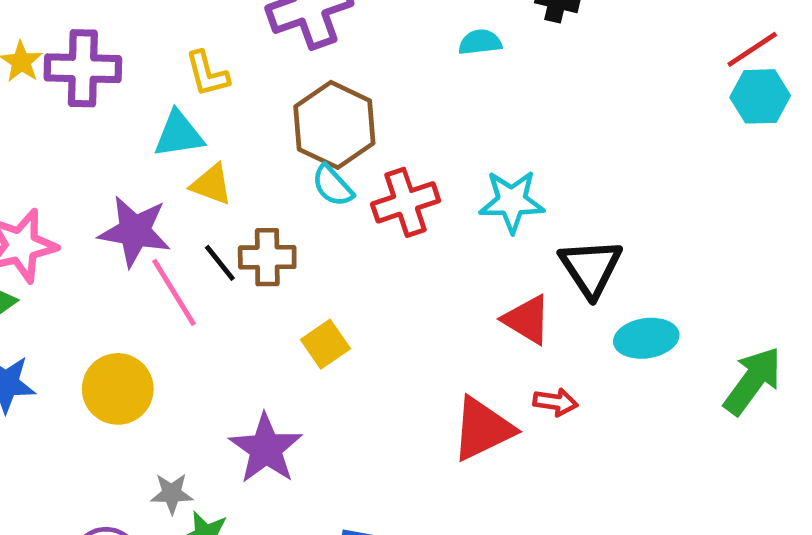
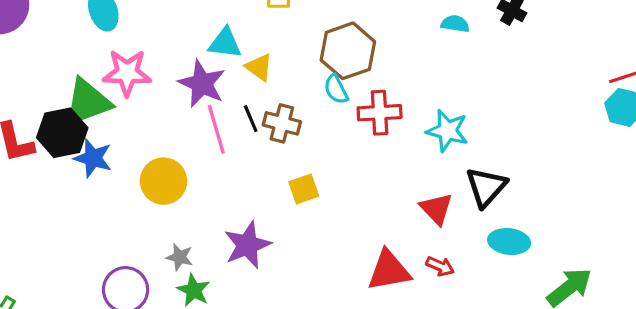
cyan triangle: (179, 134) -> (225, 43), moved

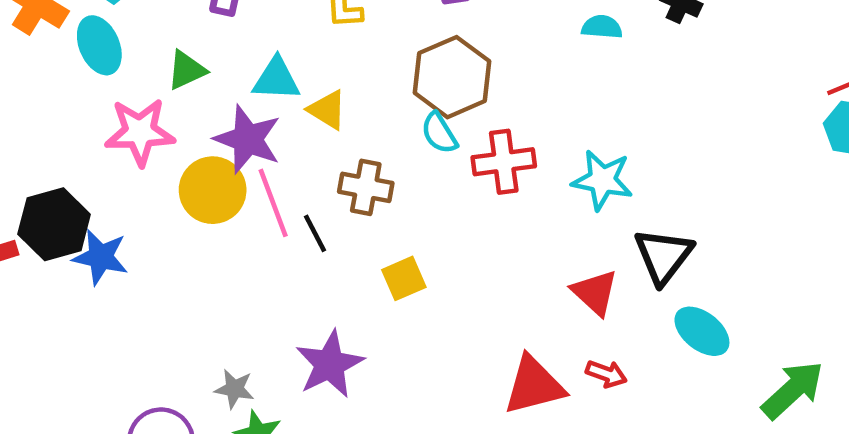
green triangle: (88, 102) -> (186, 70), moved, size x0.6
black line: (251, 119) -> (315, 233), moved
yellow circle: (164, 181) -> (213, 190), moved
cyan ellipse: (509, 242) -> (702, 331), turned 36

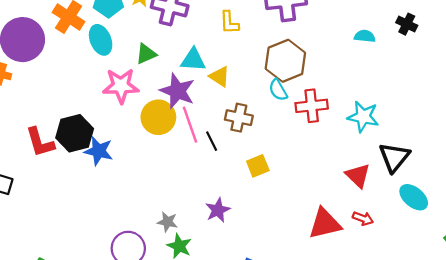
purple star: (330, 364) -> (218, 210), size x0.7

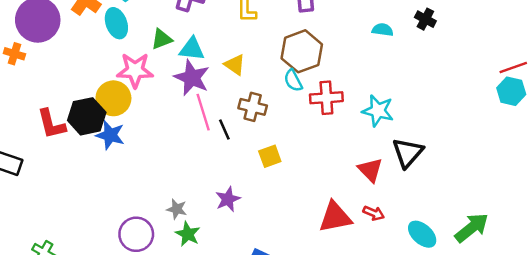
cyan triangle: (193, 60) -> (192, 49), moved
yellow circle: (158, 117) -> (113, 98), moved
cyan ellipse: (414, 197) -> (422, 234), moved

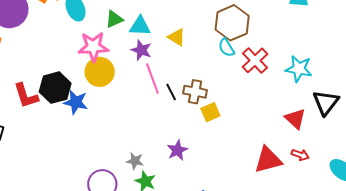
purple star: (192, 78) -> (141, 50), size x0.7
yellow circle: (113, 98) -> (100, 72), moved
red cross: (326, 98) -> (255, 60), turned -36
brown cross: (253, 107) -> (195, 92), moved

